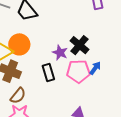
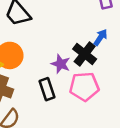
blue arrow: (95, 68) -> (100, 37), moved

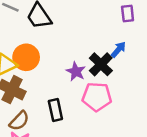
black rectangle: (47, 89) -> (55, 110), moved

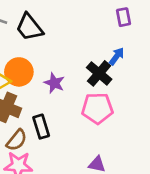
purple star: (76, 72) -> (54, 83), moved
black rectangle: (55, 110) -> (41, 127), moved

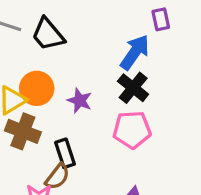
blue arrow: (117, 56) -> (135, 52), moved, size x1.6
brown semicircle: (17, 140) -> (57, 176), moved

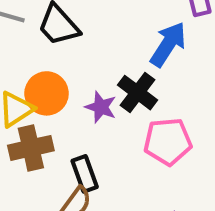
black cross: (133, 88) -> (138, 93), moved
brown cross: (23, 131) -> (31, 148), turned -32

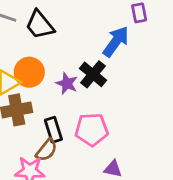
pink pentagon: (168, 142) -> (92, 130), moved

